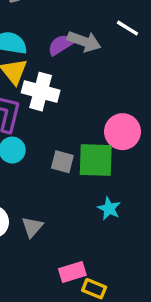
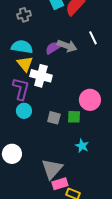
white line: (128, 28) -> (93, 38), turned 32
green square: (96, 160) -> (74, 117), size x0.6
gray triangle: (32, 227) -> (52, 169), moved, size x1.6

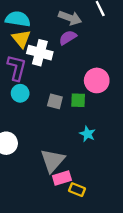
purple semicircle: (53, 48) -> (68, 38), moved

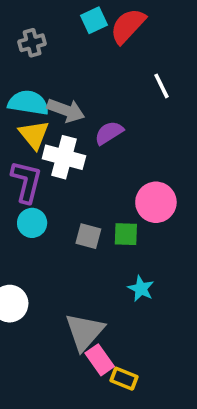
gray arrow: (70, 18) -> (66, 110), moved
pink rectangle: (62, 178) -> (100, 360), turned 72

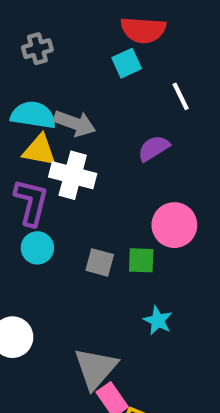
cyan square: (94, 20) -> (127, 63), moved
red semicircle: (128, 26) -> (143, 30), turned -129
purple semicircle: (109, 133) -> (154, 148), moved
yellow triangle: (34, 135) -> (39, 150), turned -40

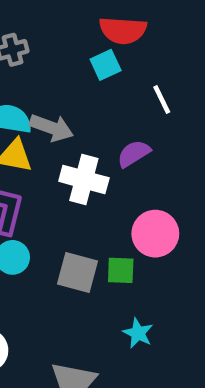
white cross: (73, 175) -> (84, 180), moved
gray square: (100, 262) -> (77, 273), size x1.4

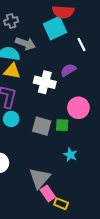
cyan square: (106, 65) -> (55, 28), size x1.6
gray arrow: (51, 128) -> (25, 43), moved

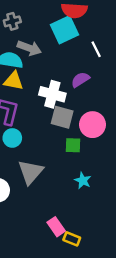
gray square: (42, 126) -> (62, 117), moved
gray triangle: (40, 178) -> (31, 172), moved

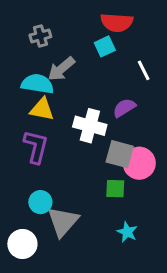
cyan square: (65, 30) -> (105, 46), size x0.6
gray arrow: (29, 48) -> (61, 69), turned 120
gray square: (62, 117) -> (120, 154), moved
cyan circle: (12, 138) -> (40, 202), moved

